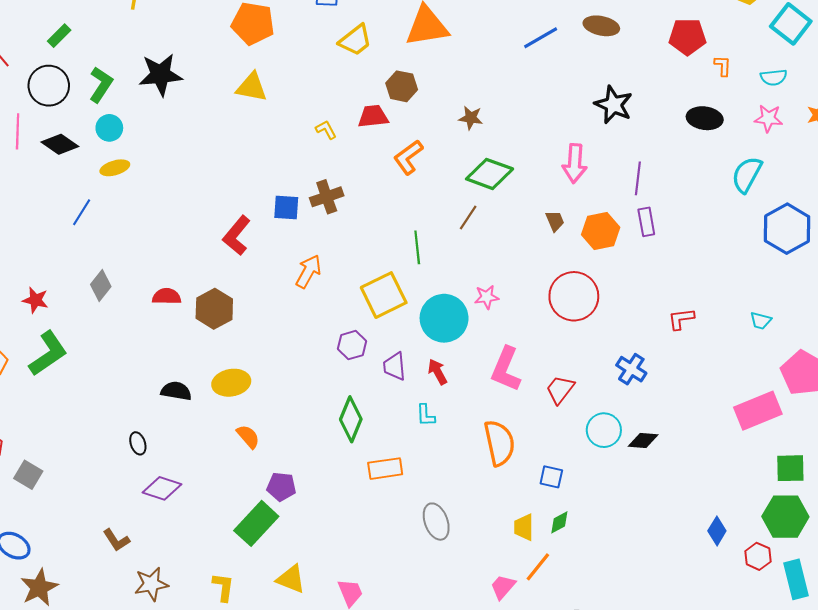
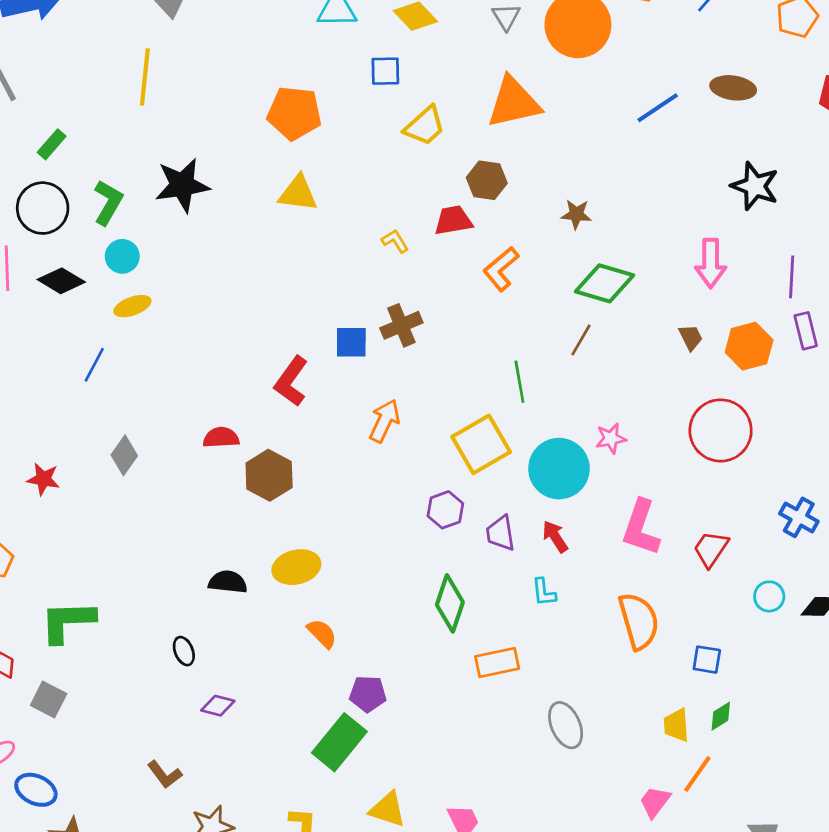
red semicircle: (167, 296) -> (221, 438), moved
green L-shape: (48, 353) -> (67, 621), moved, turned -144
cyan circle: (604, 430) -> (769, 596), size x0.7
purple diamond: (162, 488) -> (218, 706), size x0.7

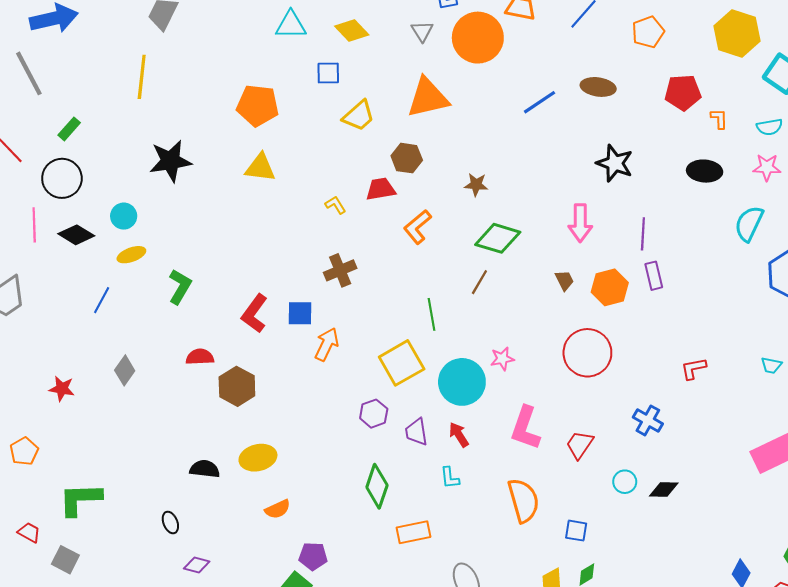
green L-shape: (108, 202) -> (180, 287), moved
blue square: (351, 342) -> (300, 313), moved
orange semicircle: (322, 633) -> (278, 509), turned 110

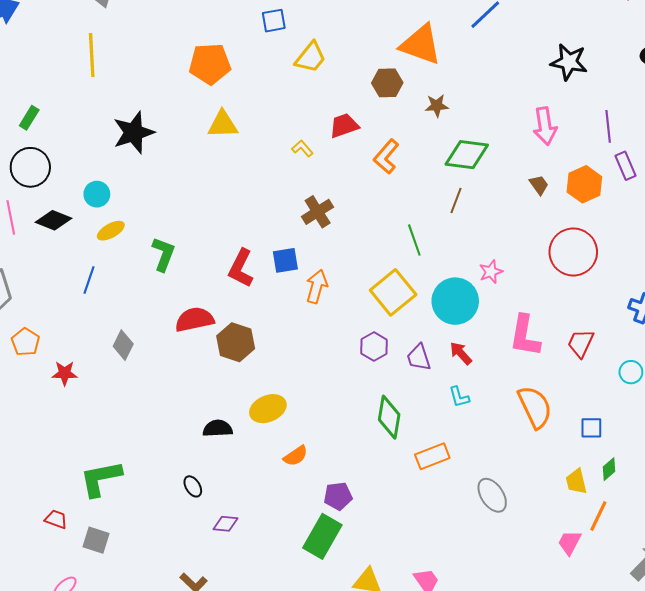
orange triangle: (428, 98) -> (421, 44), moved, turned 42
brown hexagon: (407, 158) -> (387, 83), moved
red semicircle: (200, 357) -> (195, 320), size x1.4
orange pentagon: (24, 451) -> (25, 342), moved

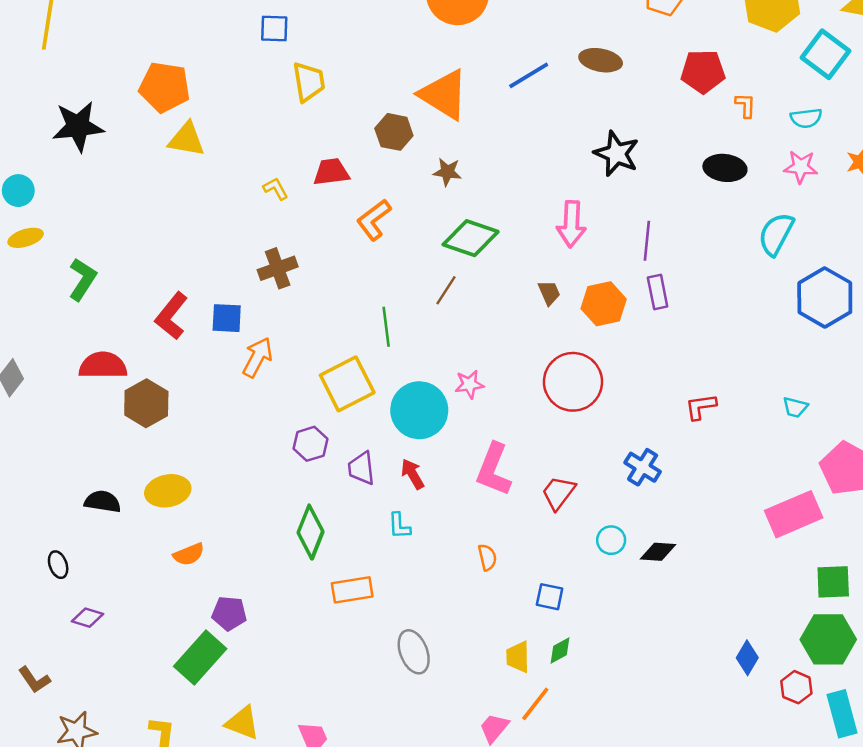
yellow trapezoid: (311, 57) -> (309, 82), turned -60
orange pentagon: (210, 64) -> (165, 87), moved
orange semicircle: (535, 407) -> (487, 557), size x0.5

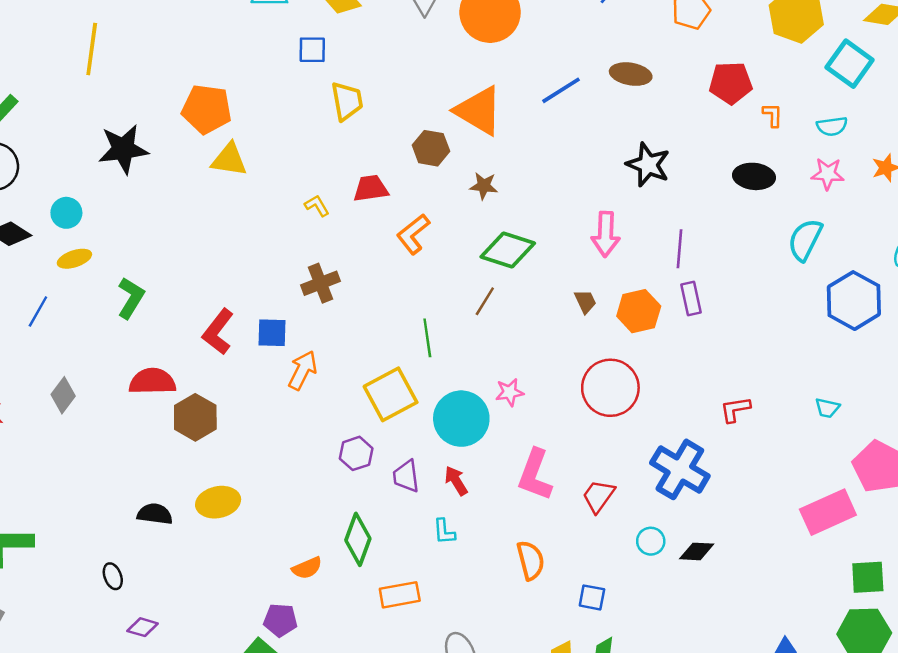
blue cross: (643, 467) -> (680, 469), size x1.6
orange semicircle: (189, 554) -> (307, 568), moved
orange semicircle: (487, 557) -> (531, 560), size x1.5

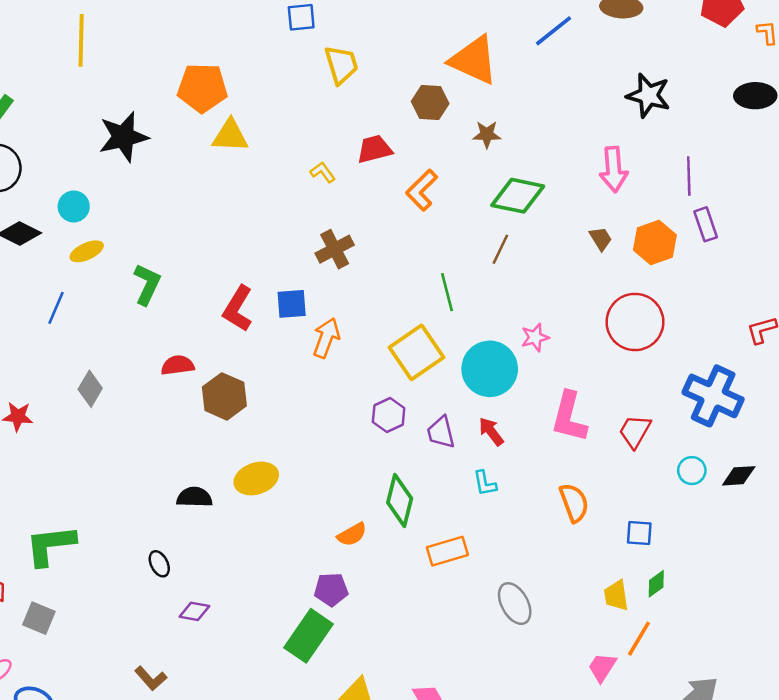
red semicircle: (152, 381) -> (178, 365), size x0.7

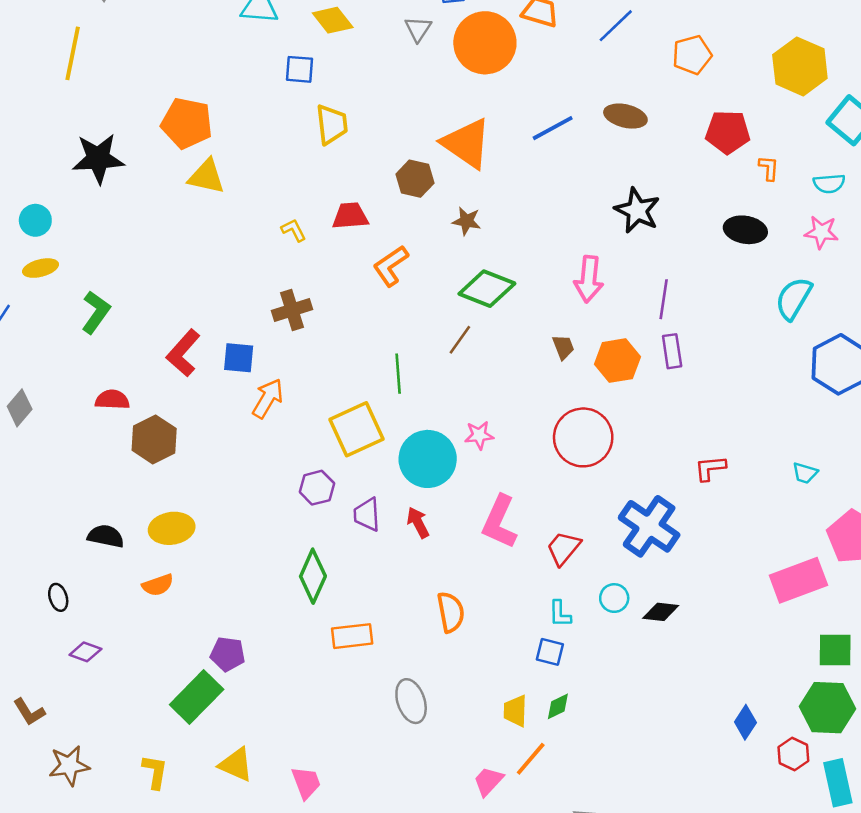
cyan L-shape: (485, 483) -> (560, 614), moved
orange semicircle: (574, 503) -> (451, 612), moved
orange semicircle: (352, 534) -> (158, 585), moved

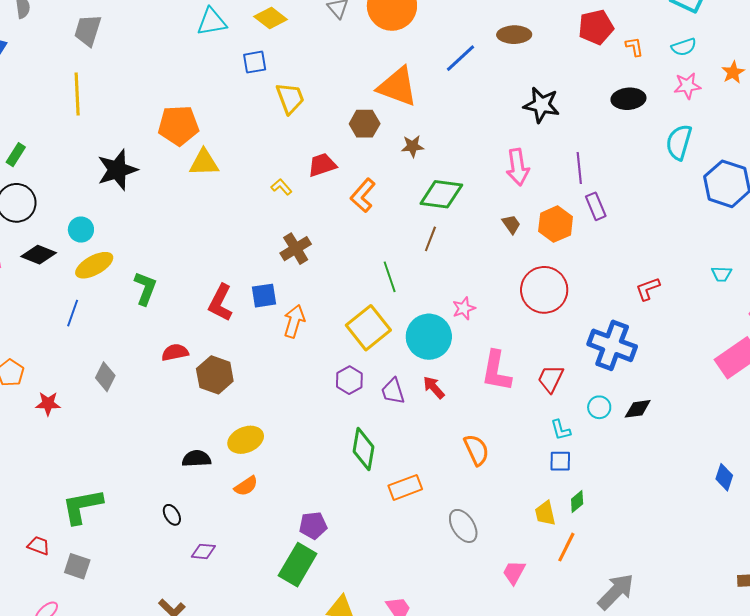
yellow ellipse: (41, 268) -> (94, 265), size x1.4
pink trapezoid: (488, 781) -> (514, 572), moved

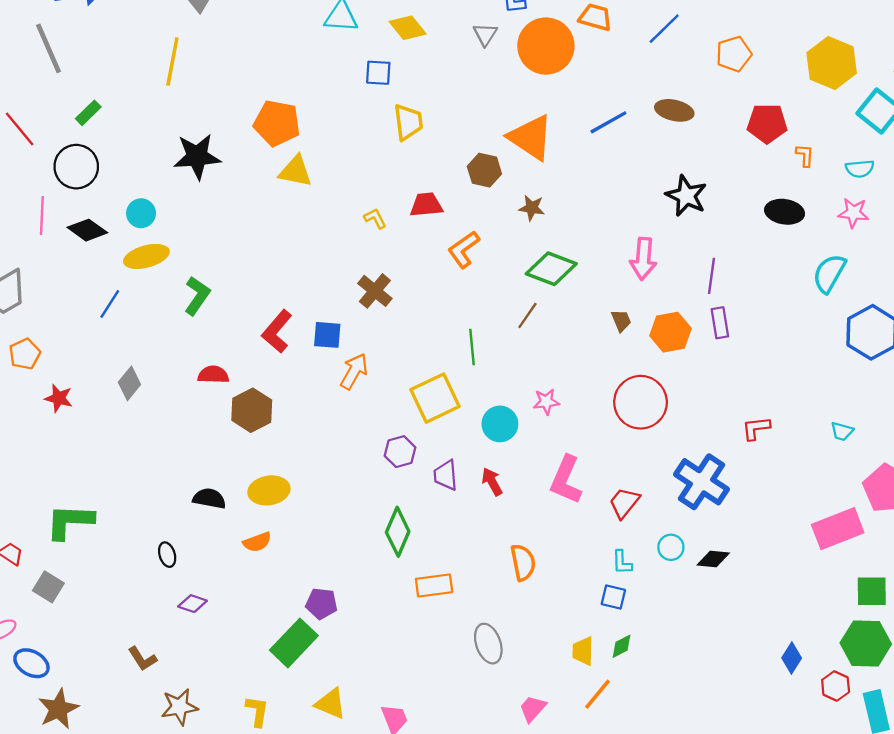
brown cross: (296, 249) -> (375, 291), turned -32
cyan circle: (429, 337) -> (500, 424), size x0.7

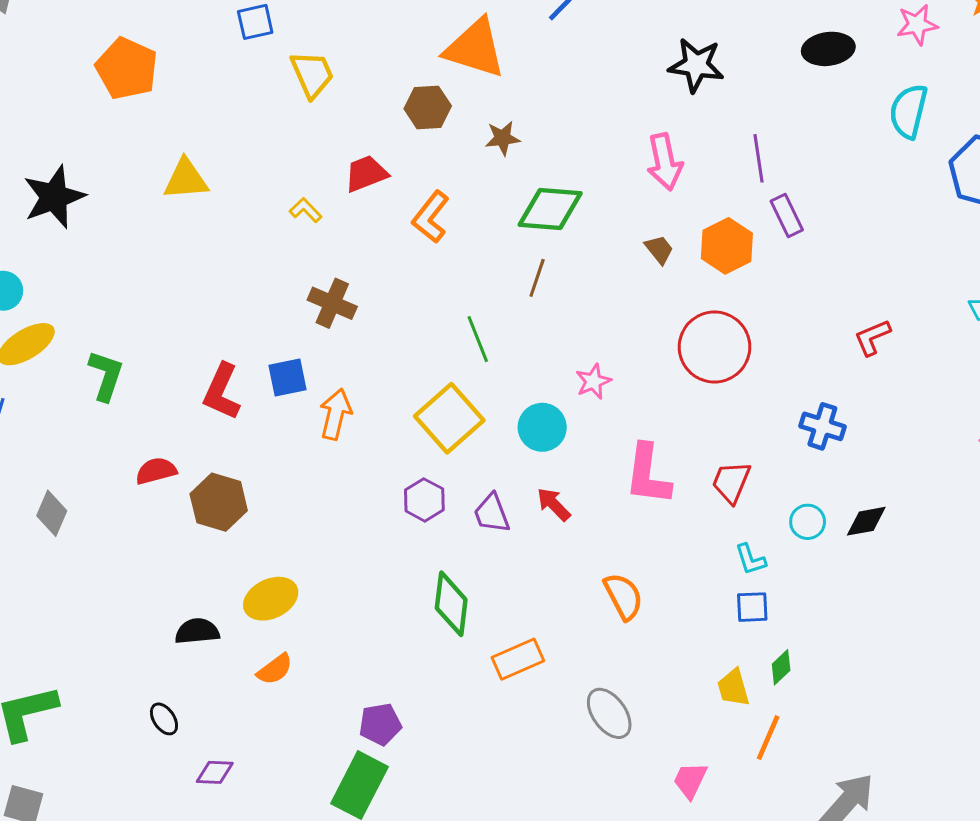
orange pentagon: (277, 123) -> (127, 68), moved, turned 30
blue cross: (702, 482) -> (822, 426), size x0.6

